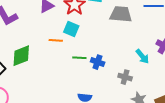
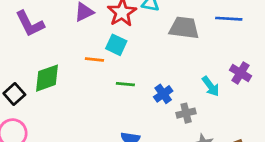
blue cross: (98, 62) -> (163, 94), moved, turned 32
gray cross: (125, 77) -> (186, 113), turned -32

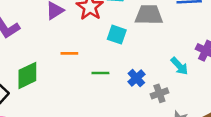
cyan square: (116, 45) -> (117, 35), moved

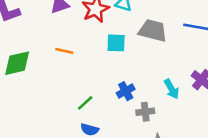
cyan square: (117, 35) -> (116, 43), turned -30
green line: (100, 73) -> (85, 103), moved, turned -54

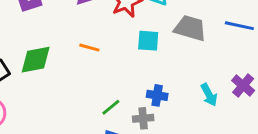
blue cross: (126, 91) -> (157, 95), turned 36
gray cross: (145, 112) -> (143, 118), moved

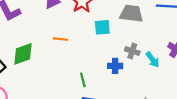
green line: (111, 107) -> (83, 80), turned -56
gray cross: (143, 118) -> (132, 51), moved, turned 32

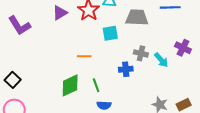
orange line: (60, 39) -> (84, 56), moved
green diamond: (23, 54) -> (70, 85), moved

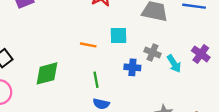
cyan square: (110, 33) -> (118, 36), moved
green diamond: (70, 85) -> (47, 73), moved

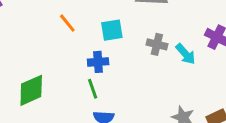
orange line: (88, 45) -> (67, 23), moved, turned 49
blue cross: (132, 67) -> (98, 62), moved

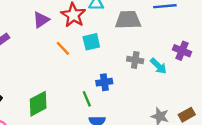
cyan square: (112, 30) -> (91, 42), moved
blue cross: (98, 62) -> (104, 82), moved

